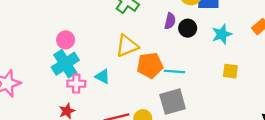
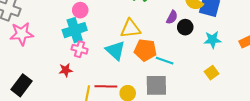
yellow square: (230, 71) -> (212, 73), turned 32
cyan triangle: (103, 76) -> (115, 50), moved, size x1.5

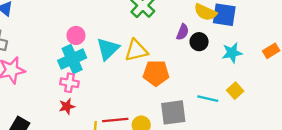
pink cross: (80, 49) -> (69, 83), moved
cyan triangle: (115, 50) -> (108, 49), moved, turned 40
cyan line: (165, 61) -> (208, 99), moved

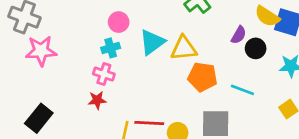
cyan cross: (72, 59) -> (111, 48), size x0.6
cyan line: (208, 99) -> (242, 90), moved

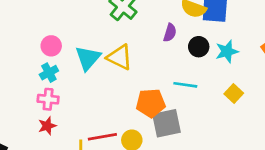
yellow triangle: (184, 48) -> (120, 57), turned 44
black circle: (256, 48) -> (199, 47), moved
orange pentagon: (202, 77) -> (151, 103), moved

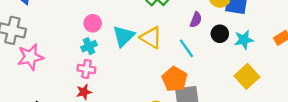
cyan line: (185, 85) -> (186, 48), moved, turned 42
yellow square: (234, 94) -> (247, 76), size x1.5
orange pentagon: (151, 103) -> (175, 79), turned 30

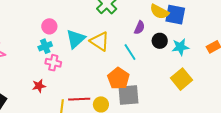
pink cross: (86, 69) -> (53, 63), moved

